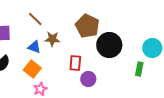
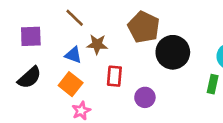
red rectangle: (75, 63) -> (114, 76), moved

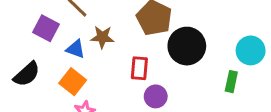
purple square: (31, 36) -> (46, 28), moved, turned 30
red rectangle: (114, 76) -> (139, 68), moved

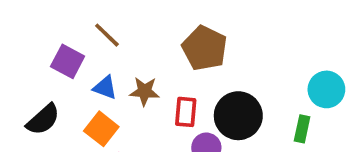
brown star: (102, 37) -> (144, 91), moved
black circle: (187, 46) -> (238, 116), moved

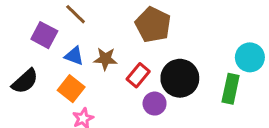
red rectangle: (186, 112) -> (138, 75), turned 35
green rectangle: (302, 129) -> (231, 89), size x1.4

